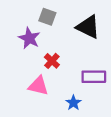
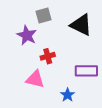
gray square: (47, 17) -> (44, 15), turned -35
red cross: (52, 61) -> (48, 56), turned 32

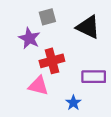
red cross: (48, 56) -> (52, 61), size x1.5

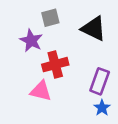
purple rectangle: (94, 77) -> (100, 81), turned -70
blue star: (73, 103) -> (102, 108), moved

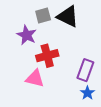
black triangle: (94, 29) -> (68, 17), moved

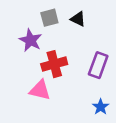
black triangle: (68, 17) -> (78, 19), size x0.6
purple rectangle: (85, 70) -> (98, 65), moved

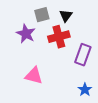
black triangle: (78, 19) -> (66, 16), turned 40
red cross: (54, 64) -> (59, 37), moved

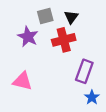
purple rectangle: (83, 55) -> (84, 71), moved
pink triangle: (34, 76) -> (22, 81), moved

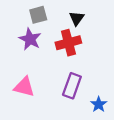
gray square: (45, 16) -> (38, 15), moved
purple rectangle: (84, 71) -> (72, 86), moved

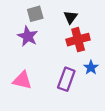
red cross: (68, 43) -> (78, 40), moved
blue star: (99, 104) -> (91, 67), moved

